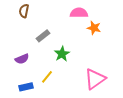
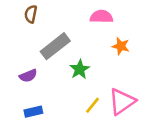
orange star: (94, 28) -> (121, 46), moved
gray rectangle: (43, 36) -> (55, 46), size x1.6
yellow line: (47, 77) -> (92, 105), moved

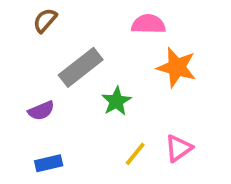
brown semicircle: (31, 14) -> (45, 20), turned 30
orange star: (121, 46) -> (177, 67), size x1.5
pink triangle: (122, 101) -> (178, 148), size x0.7

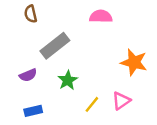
brown semicircle: (45, 20) -> (31, 14), turned -54
orange star: (177, 67) -> (134, 62), moved
green star: (116, 101) -> (68, 80), moved

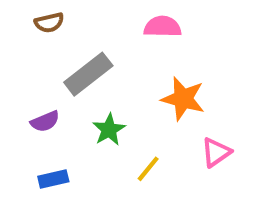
brown semicircle: (31, 14) -> (49, 23), turned -90
orange star: (134, 62) -> (183, 99), moved
pink triangle: (121, 101) -> (216, 152), moved

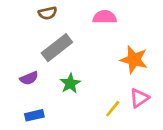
brown semicircle: (49, 23) -> (48, 13), moved
orange star: (183, 99) -> (134, 60), moved
yellow line: (148, 169) -> (113, 109), moved

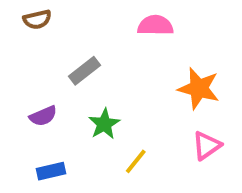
brown semicircle: (48, 13) -> (37, 19), moved
gray rectangle: (57, 48) -> (85, 71), size x0.7
yellow line: (113, 109) -> (136, 161), moved

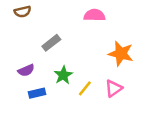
pink triangle: (207, 146) -> (114, 88), moved
yellow line: (136, 161) -> (85, 88), moved
blue rectangle: (51, 171) -> (37, 93), moved

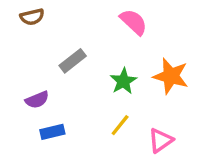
pink semicircle: (94, 15) -> (134, 22), turned 42
green star: (63, 75) -> (123, 81), moved
pink triangle: (114, 88) -> (161, 140), moved

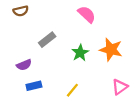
yellow line: (120, 125) -> (72, 90), moved
pink triangle: (161, 140) -> (120, 87), moved

